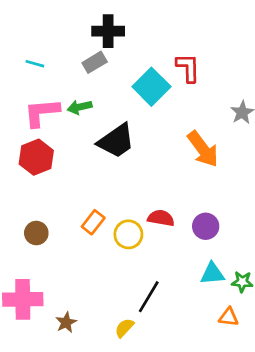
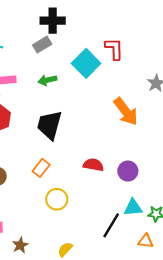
green arrow: (80, 107) -> (47, 80), moved
black trapezoid: (116, 141) -> (49, 125), moved, turned 140
yellow circle: (128, 234) -> (57, 199), moved
black line: (149, 297) -> (111, 225), moved

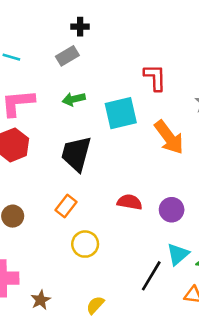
black cross: (53, 21) -> (80, 27), size x0.6
red L-shape: (114, 49) -> (155, 78), moved
cyan square: (86, 63) -> (121, 113), moved, turned 32
cyan triangle: (133, 208) -> (178, 254), turned -36

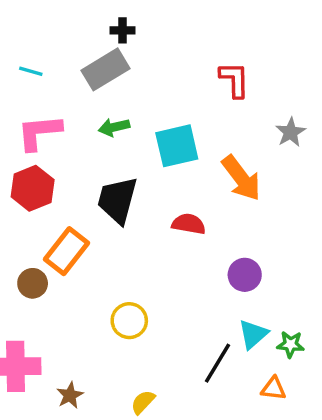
gray rectangle: (67, 56) -> (106, 69), size x1.5
red L-shape: (155, 78) -> (234, 80), moved
red semicircle: (130, 202) -> (189, 224), moved
orange rectangle: (66, 206) -> (66, 251), moved, size x1.5

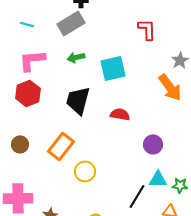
orange arrow: (241, 178) -> (170, 87), moved
orange rectangle: (66, 251) -> (61, 146), moved
brown circle: (33, 283) -> (20, 144), moved
cyan triangle: (253, 334) -> (158, 179), turned 42

